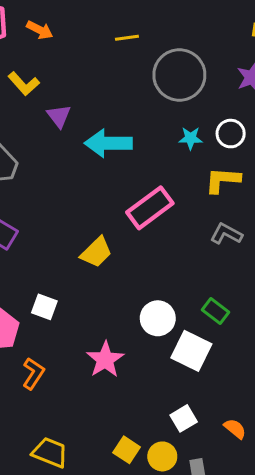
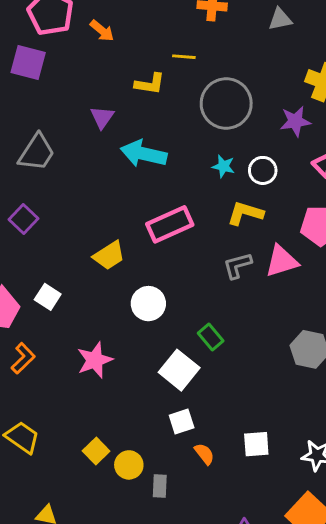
yellow L-shape: (24, 84) -> (150, 84), moved, turned -52
gray L-shape: (226, 234) -> (237, 265), turned -56
white circle: (158, 318) -> (148, 304), moved
white square: (184, 418) -> (182, 422), moved

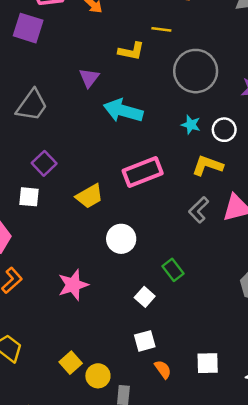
purple square: (24, 219) -> (44, 163), moved
gray L-shape: (237, 265) -> (199, 210), turned -32
white square: (48, 297) -> (29, 197), moved, turned -30
white square: (179, 370) -> (145, 297), size x0.6

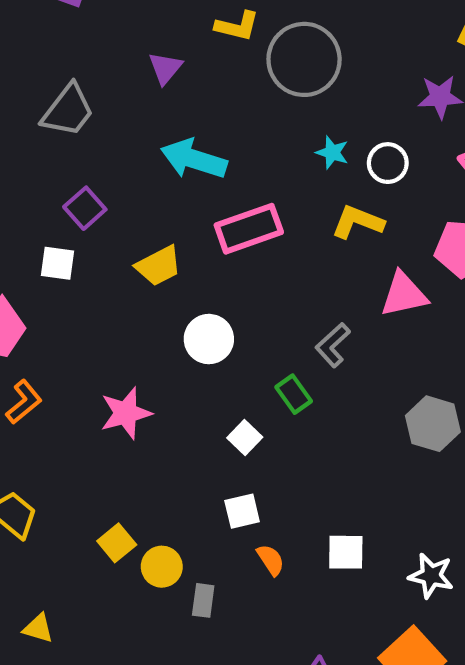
gray circle: (196, 71) -> (304, 59), moved
cyan arrow: (123, 111) -> (194, 159), moved
gray L-shape: (199, 210) -> (333, 345), moved

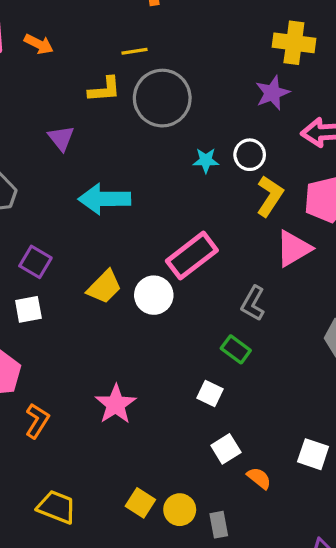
yellow L-shape: (358, 222) -> (270, 196), moved, turned 120
pink rectangle: (249, 229) -> (192, 256), moved
white circle: (209, 339) -> (154, 295), moved
white square: (346, 552) -> (313, 454), turned 36

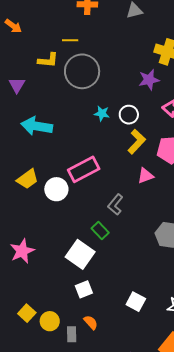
pink triangle: (294, 249) -> (145, 176), size x0.7
white square: (210, 393) -> (80, 254), size x1.8
orange semicircle: (259, 478) -> (91, 322), moved

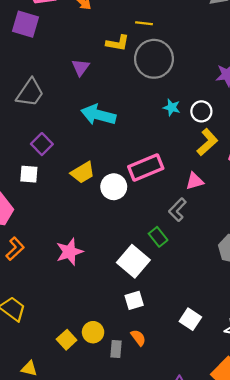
pink triangle: (145, 176) -> (195, 181), moved
yellow square: (27, 313) -> (67, 340), moved

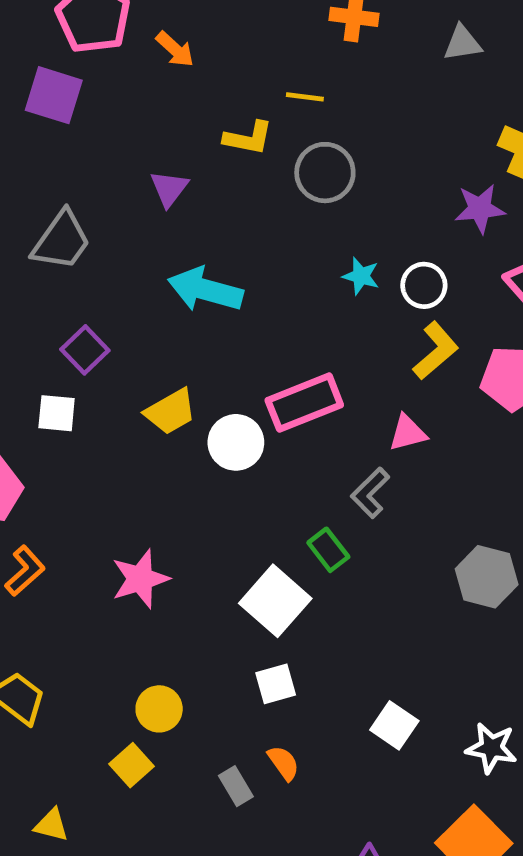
gray circle: (154, 59) -> (325, 173), size x0.7
yellow circle: (93, 332) -> (159, 709), moved
gray rectangle: (116, 349) -> (236, 786), turned -36

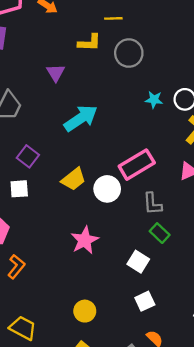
cyan arrow: (205, 290) -> (81, 118), turned 140
gray L-shape: (370, 493) -> (152, 204), moved, turned -40
pink star: (140, 579) -> (85, 240), moved
white square: (275, 601) -> (138, 262), size x0.7
yellow circle: (159, 709) -> (85, 311), moved

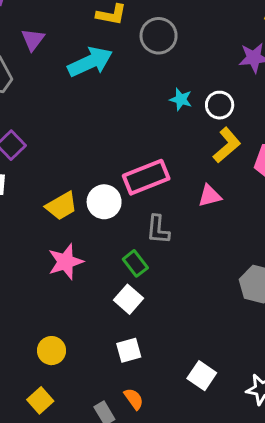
purple triangle: (56, 73) -> (33, 40), moved
cyan arrow: (81, 118) -> (90, 62), moved
yellow trapezoid: (74, 179) -> (61, 206), moved
green rectangle: (160, 233) -> (135, 263), moved

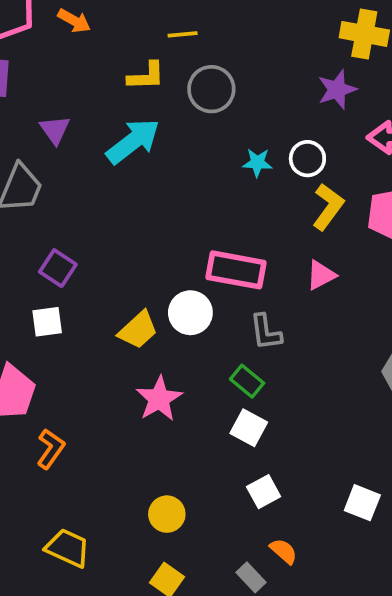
pink rectangle: (146, 177) -> (236, 270), turned 45

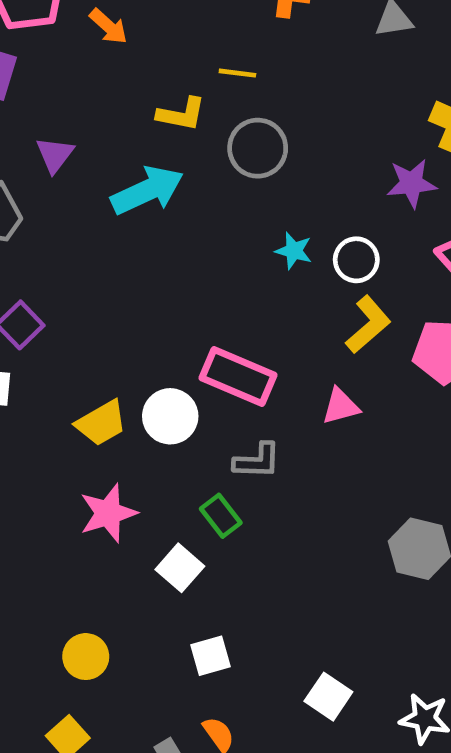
gray L-shape: (266, 332) -> (257, 461), turned -93
white square: (249, 428) -> (180, 568), moved

